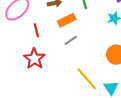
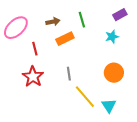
gray line: (71, 40) -> (69, 74), moved, turned -64

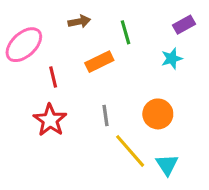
brown arrow: (53, 22) -> (79, 22), moved
orange circle: (114, 73) -> (158, 114), moved

